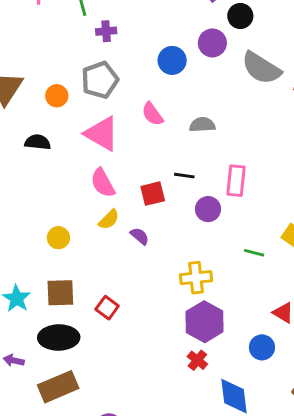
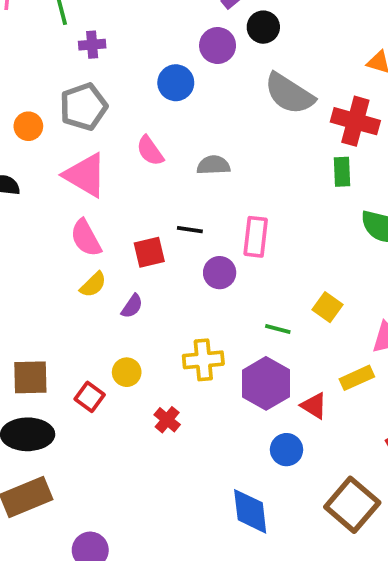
purple circle: (212, 43) -> (218, 46), moved
purple semicircle: (140, 236) -> (132, 306), turned 84
yellow circle: (58, 238) -> (127, 372), moved
purple hexagon: (204, 322) -> (266, 383), moved
red cross: (197, 360) -> (167, 420), moved

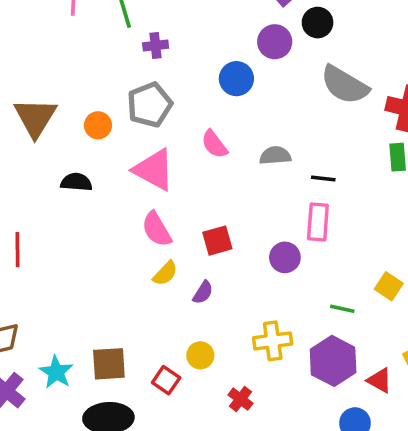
black line: (190, 230) -> (323, 179), moved

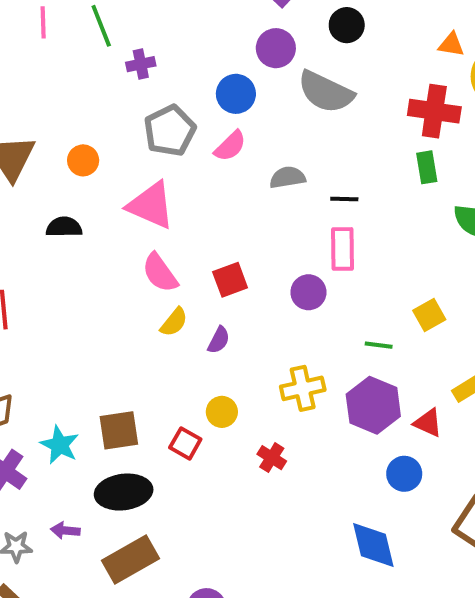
black circle: (318, 23) -> (347, 25), moved
gray semicircle: (345, 85) -> (326, 92), moved
gray pentagon: (150, 105) -> (170, 131), moved
pink semicircle: (214, 144) -> (230, 146), moved, turned -92
yellow square: (389, 286) -> (429, 315), turned 32

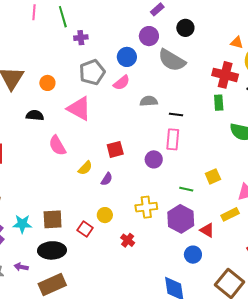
pink semicircle: (160, 273) -> (57, 146), moved
cyan star: (60, 445) -> (22, 224), turned -30

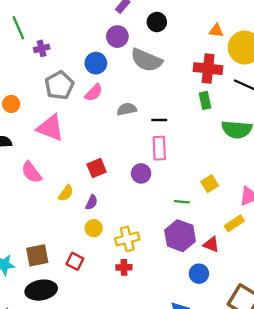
yellow cross: (146, 207) -> (127, 239), moved
yellow circle: (105, 215) -> (94, 228), moved
red cross: (128, 240) -> (124, 267), turned -32

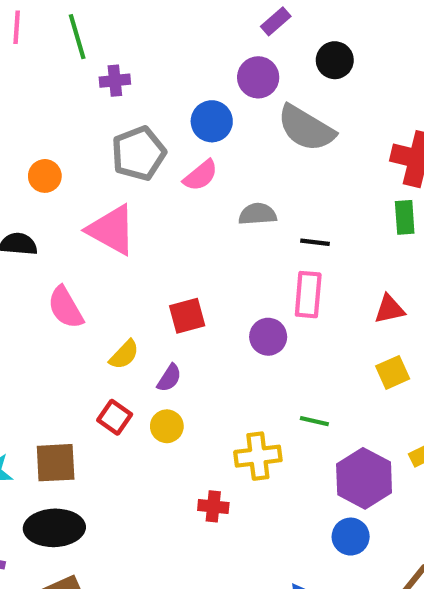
green line: (182, 202) -> (314, 421), moved
purple hexagon: (180, 236) -> (364, 478), moved
yellow cross: (127, 239) -> (258, 456), moved
red triangle: (211, 244) -> (389, 309), moved, turned -42
red square: (75, 261) -> (115, 417), moved

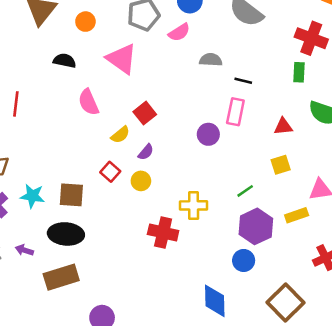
red square: (187, 316) -> (145, 113), moved, turned -30
green line: (314, 421) -> (245, 191), moved, turned -54
red cross: (213, 506) -> (163, 233), size x1.6

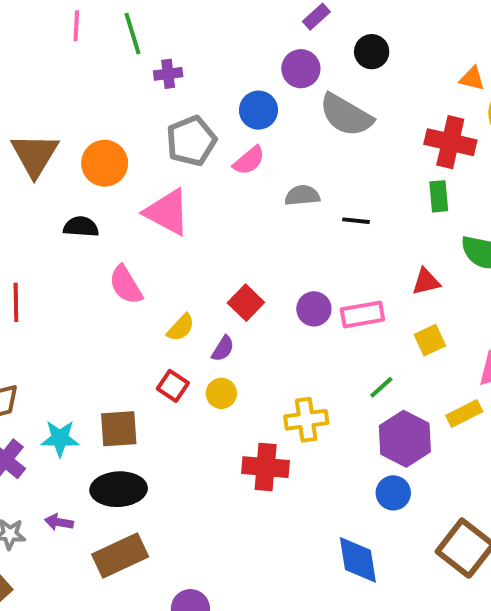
orange circle: (85, 22) -> (105, 163), size x1.5
pink rectangle: (235, 112) -> (362, 314), moved, turned 76
red square: (145, 113) -> (246, 303), moved

